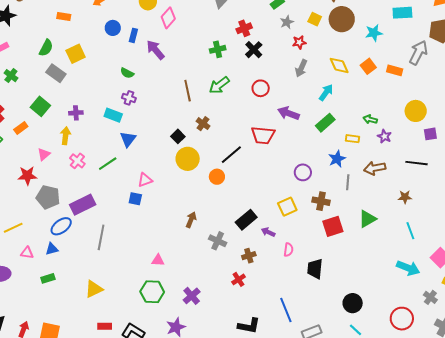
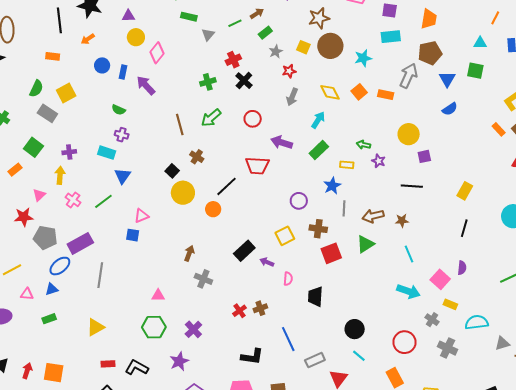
brown arrow: (375, 168) -> (373, 216), moved
gray cross: (218, 241) -> (203, 279), moved
brown cross: (249, 256) -> (260, 308), moved

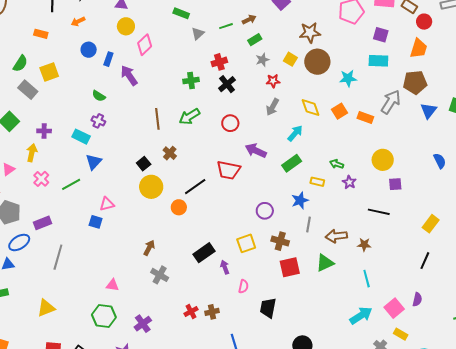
blue semicircle: (450, 109) -> (440, 161), moved, turned -91
purple rectangle: (80, 243) -> (43, 223), size x0.7
purple arrow: (267, 262) -> (225, 267), turned 40
cyan arrow: (408, 291) -> (361, 315), turned -60

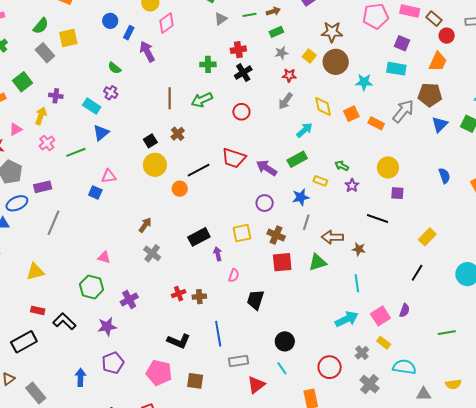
purple arrow: (256, 151) -> (267, 168), moved

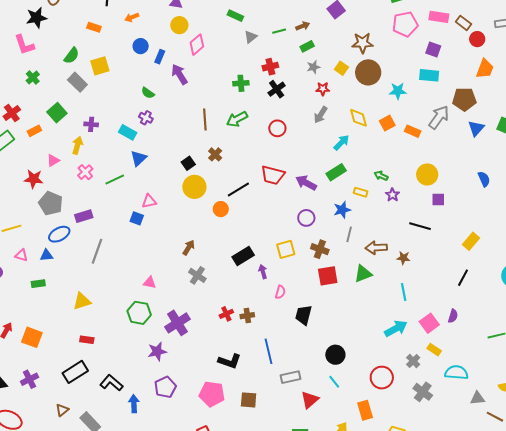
orange trapezoid: (438, 62) -> (485, 69), moved
purple cross: (129, 300) -> (177, 323), size x1.4
black L-shape: (64, 321) -> (111, 383), moved

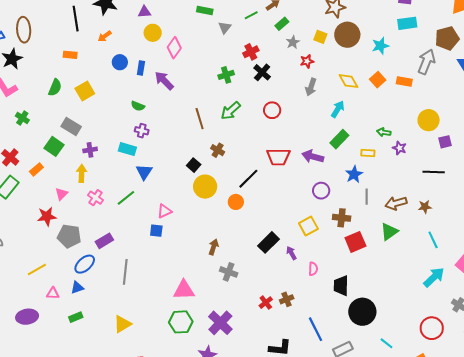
gray rectangle: (77, 82) -> (71, 127), moved
pink triangle: (150, 283) -> (184, 290), size x1.6
black circle: (335, 355) -> (362, 312), moved, size x1.4

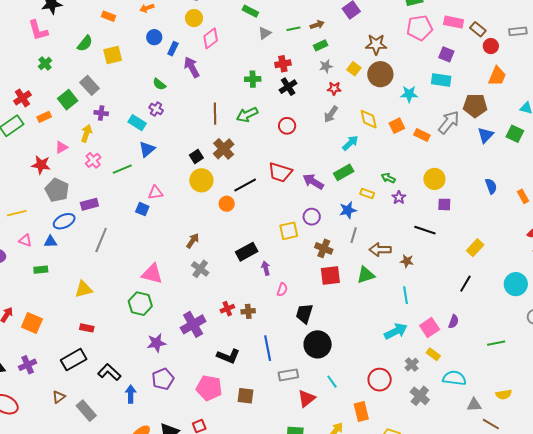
brown cross: (218, 150) -> (224, 149), size x1.5
yellow square: (308, 226) -> (289, 231), moved
purple cross: (220, 323) -> (193, 324), moved

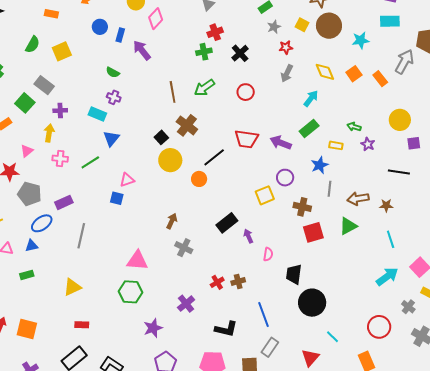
red cross: (283, 64) -> (215, 32), moved
orange rectangle: (422, 135) -> (380, 79), turned 35
pink cross: (93, 160) -> (60, 159), turned -35
purple cross: (193, 324) -> (186, 304), size x0.7
gray rectangle: (288, 375) -> (270, 347), moved, turned -36

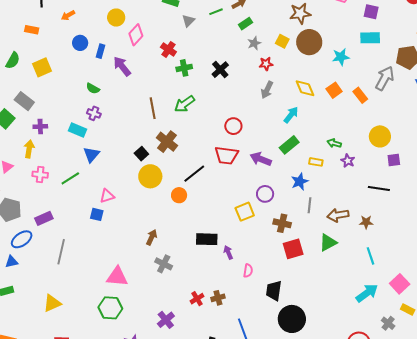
red cross: (215, 32) -> (168, 50), moved, turned -35
red circle: (246, 92) -> (233, 126), moved
black rectangle: (227, 223) -> (207, 239), turned 40

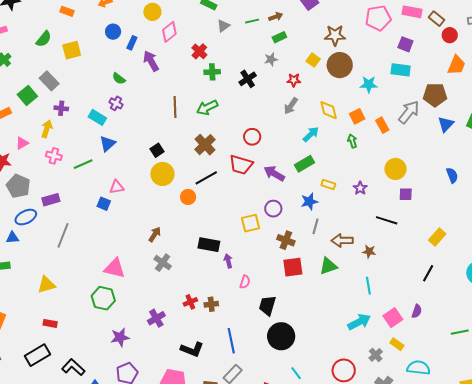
gray star: (254, 43) -> (271, 59), moved
brown cross: (167, 142) -> (205, 145), moved
green arrow: (334, 143) -> (352, 141), moved, turned 48

